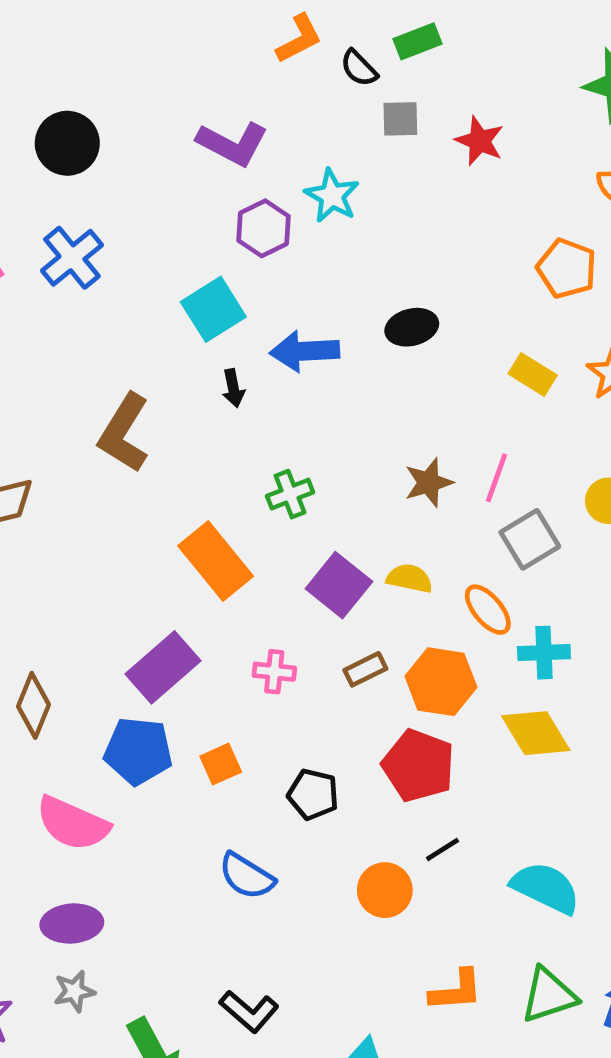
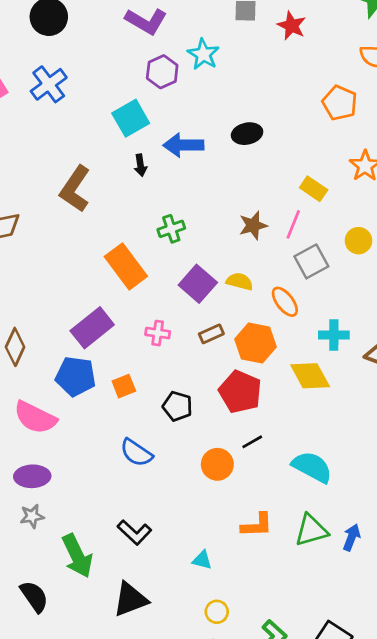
yellow rectangle: (533, 374) -> (314, 189), moved
cyan cross: (544, 653) -> (334, 335), moved

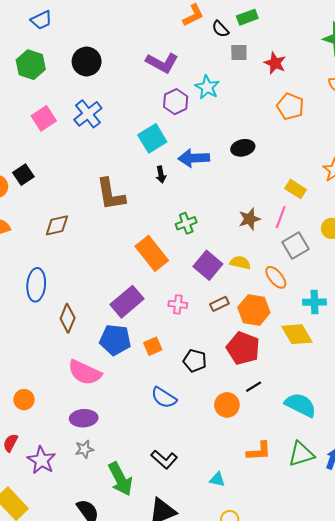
orange pentagon: (340, 103) -> (290, 106), moved
brown L-shape: (75, 189) -> (111, 194), turned -42

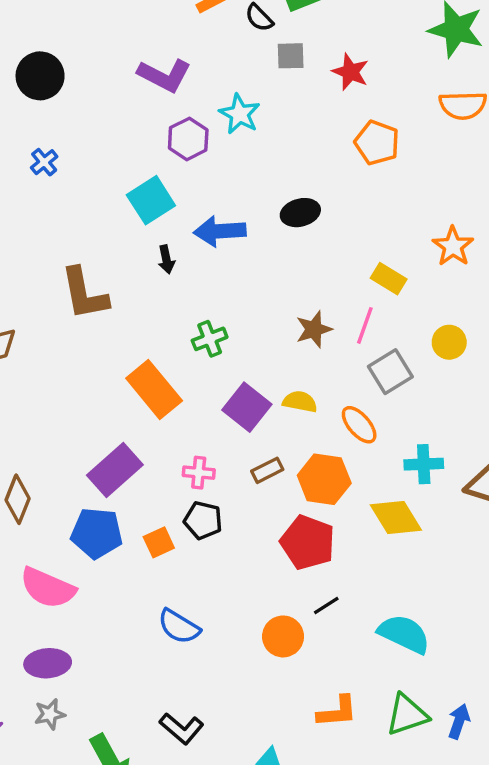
blue cross: (88, 114) -> (44, 162), size x0.6
black pentagon: (195, 361) -> (203, 520), moved

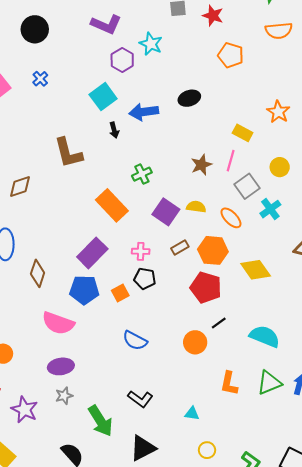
cyan cross: (424, 464) -> (270, 209), moved, turned -30
orange L-shape: (337, 712) -> (229, 383), turned 110

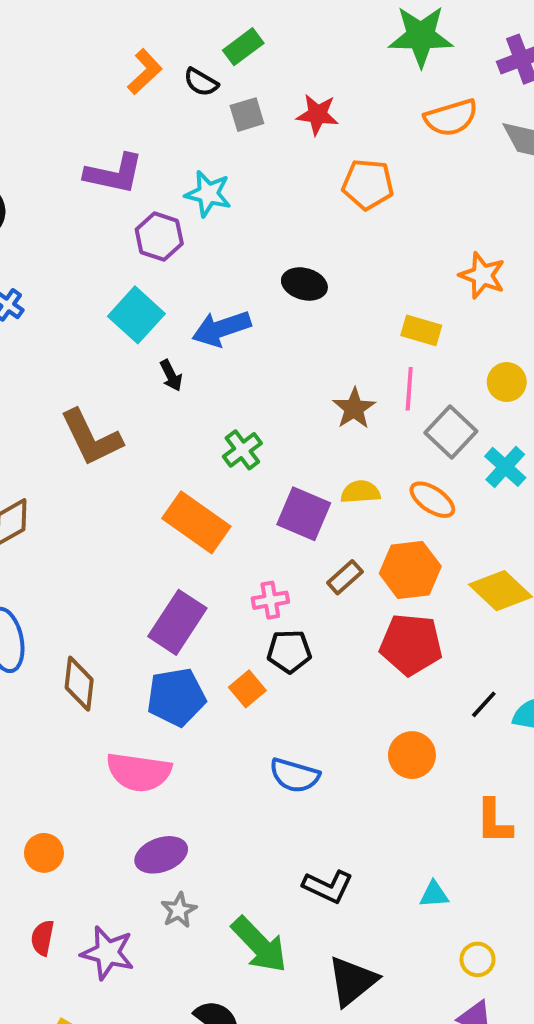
black ellipse: (189, 98) -> (304, 284), turned 45
black line: (219, 323) -> (484, 704), moved

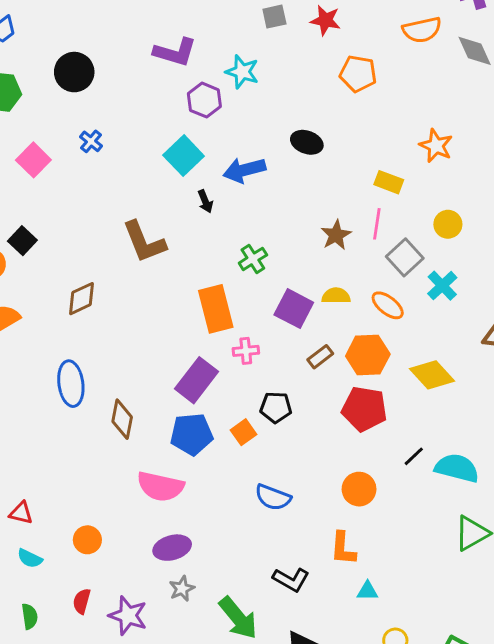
orange rectangle: (196, 522) -> (216, 309), turned 36
pink cross: (270, 600) -> (246, 351), moved
orange L-shape: (494, 822) -> (343, 549), moved

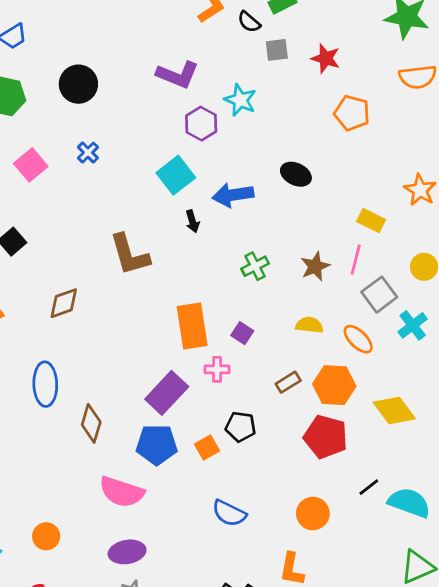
green cross: (253, 259) -> (255, 266), moved
purple square: (294, 309) -> (242, 333), moved, size x0.6

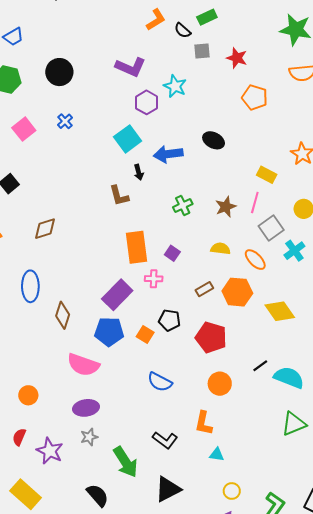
brown L-shape: (129, 255) -> (119, 196), moved, size x0.7
red pentagon: (326, 437) -> (211, 337), moved
orange square: (207, 448) -> (145, 335), turned -30

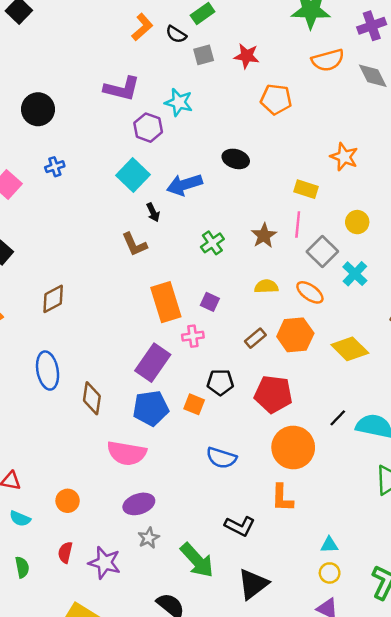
blue cross: (65, 121) -> (55, 167), turned 35
orange circle: (220, 384) -> (293, 448), size x1.5
cyan triangle: (217, 455) -> (329, 545), moved

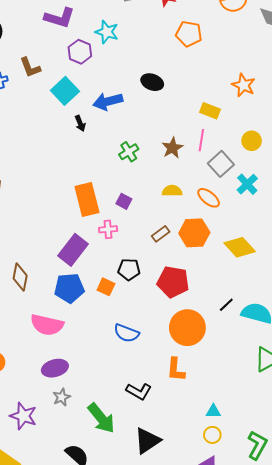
brown L-shape: (134, 244) -> (30, 67), moved

